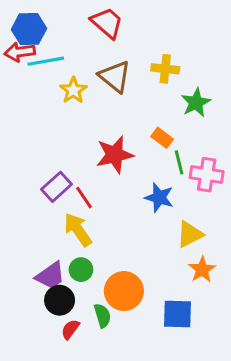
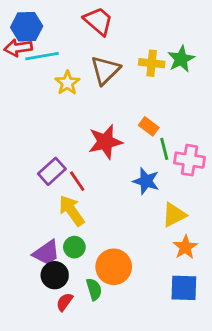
brown triangle: (115, 77) -> (105, 70), turned 36
green star: (196, 103) -> (181, 59), moved
blue square: (178, 314) -> (184, 288), moved

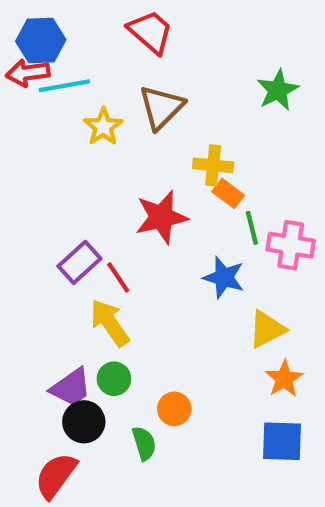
yellow cross: (152, 63) -> (213, 165), moved
orange circle: (114, 267) -> (174, 409), size x0.6
red semicircle: (65, 302) -> (56, 476), moved, size x1.6

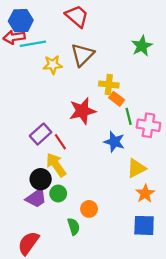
yellow star: (103, 127) -> (53, 65), turned 30
black circle: (84, 422) -> (41, 179), moved

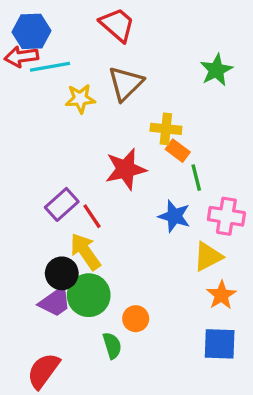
pink cross: (148, 125) -> (226, 216), moved
green circle: (58, 194) -> (89, 295), size x1.6

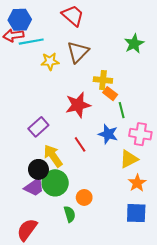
red line: (92, 216) -> (80, 144), moved

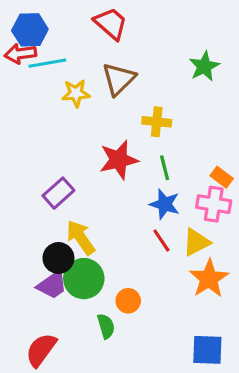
orange rectangle: (110, 94) -> (222, 177), moved
green line: (122, 110) -> (165, 168), moved
red line: (80, 144) -> (161, 241), moved
orange star: (137, 183) -> (209, 279), size x1.4
blue square: (136, 213) -> (207, 350), moved

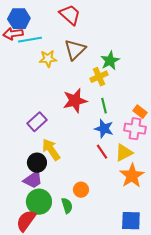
green star: (204, 66) -> (110, 61), moved
yellow cross: (157, 122) -> (99, 77), turned -30
green circle: (84, 279) -> (39, 202), moved

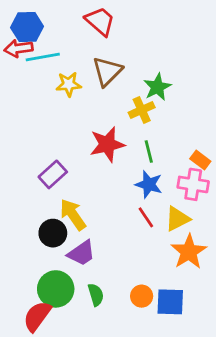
purple trapezoid: (33, 180) -> (81, 253), moved
orange circle: (81, 190) -> (142, 296), moved
blue square: (131, 221) -> (170, 302), moved

